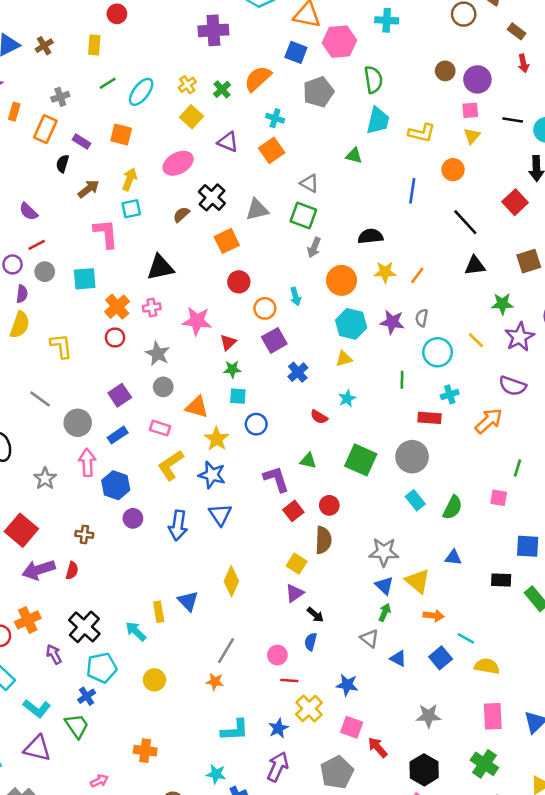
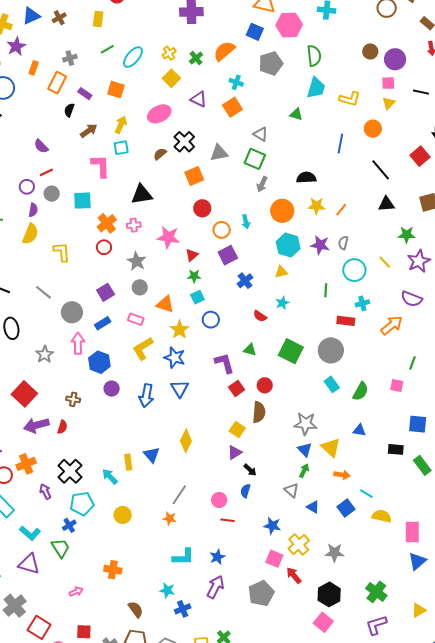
cyan square: (238, 396) -> (197, 297), turned -32
yellow cross: (309, 709) -> (299, 544), moved
pink rectangle: (493, 716) -> (412, 532), moved

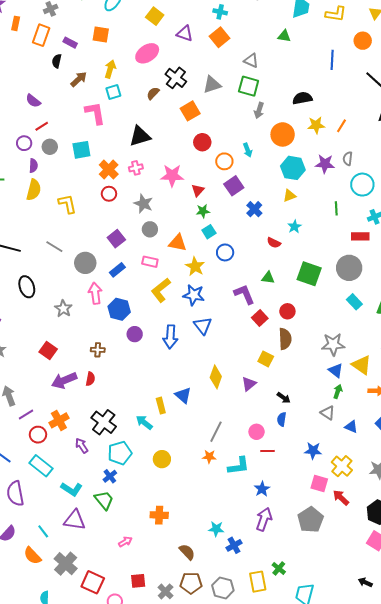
red square: (24, 394) -> (48, 351), size x0.7
purple triangle: (235, 452) -> (249, 384), moved
cyan L-shape: (183, 557) -> (239, 466), moved

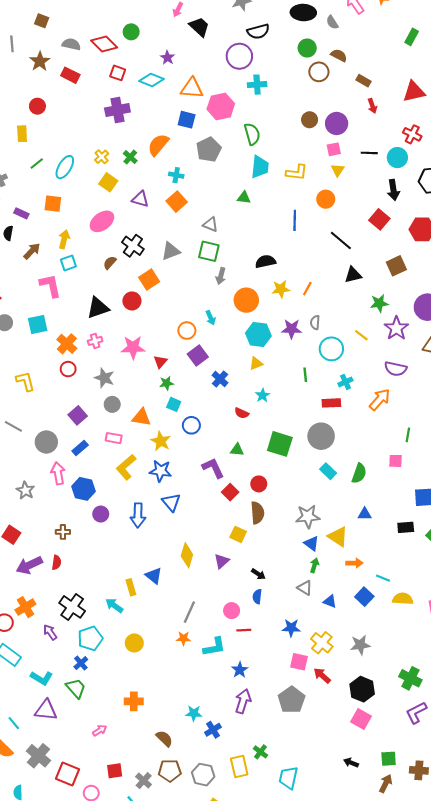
red circle: (202, 142) -> (132, 301), moved
cyan square: (209, 232) -> (174, 404), turned -32

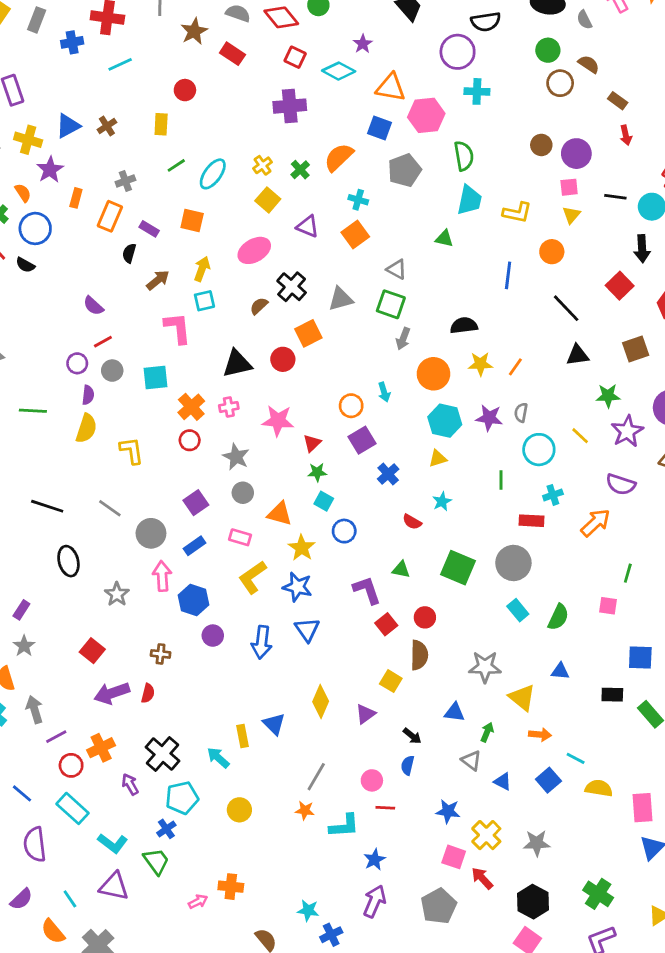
blue triangle: (311, 543) -> (454, 712), moved, turned -35
pink arrow: (100, 730) -> (198, 902), moved

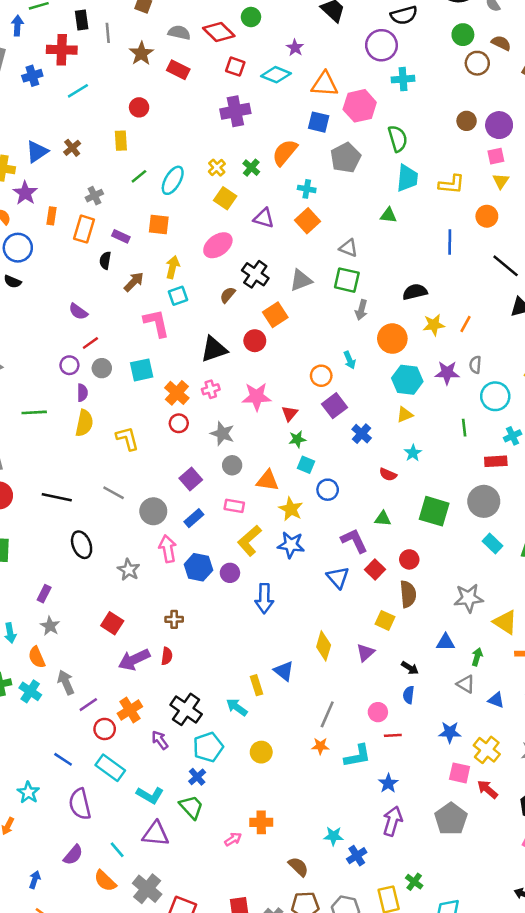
blue triangle: (307, 630) -> (338, 578), moved
purple circle: (213, 636) -> (230, 573), moved

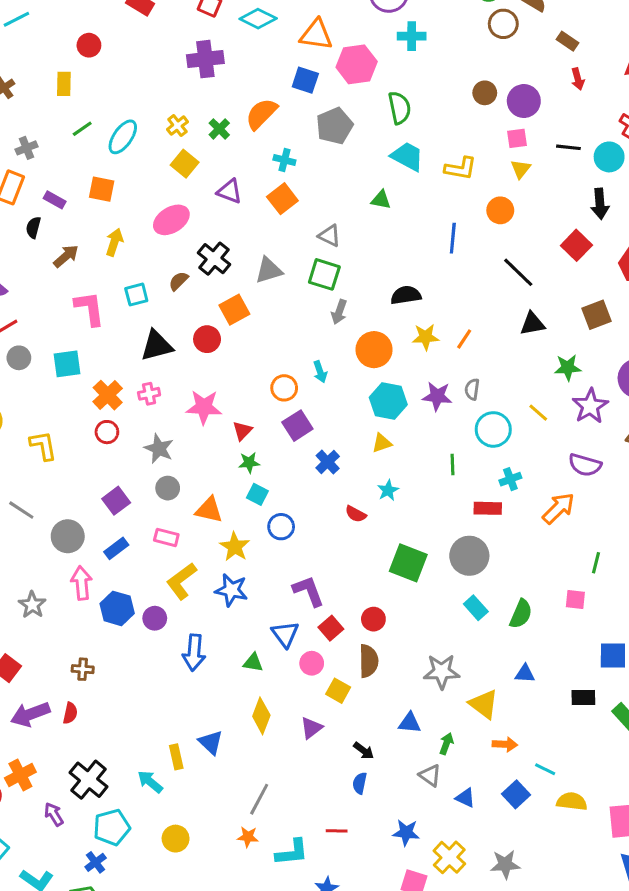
cyan trapezoid: (407, 178) -> (407, 156), turned -72
cyan square: (178, 296) -> (136, 295), moved
green triangle: (383, 519) -> (253, 662), moved
pink circle: (378, 712) -> (312, 663), moved

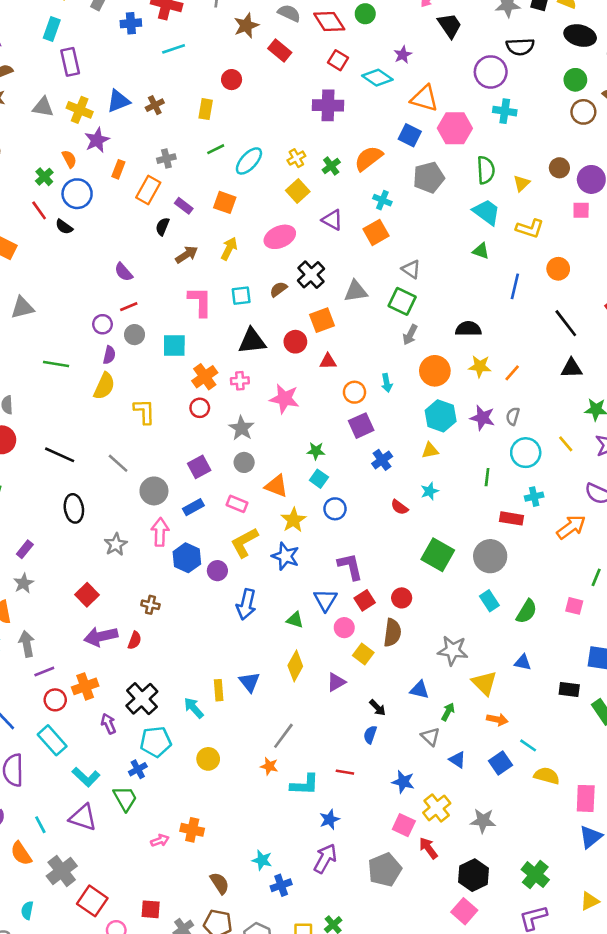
yellow triangle: (521, 169) -> (521, 183), moved
green triangle: (381, 200) -> (481, 251), moved
red triangle: (242, 431) -> (328, 361), moved, turned 36

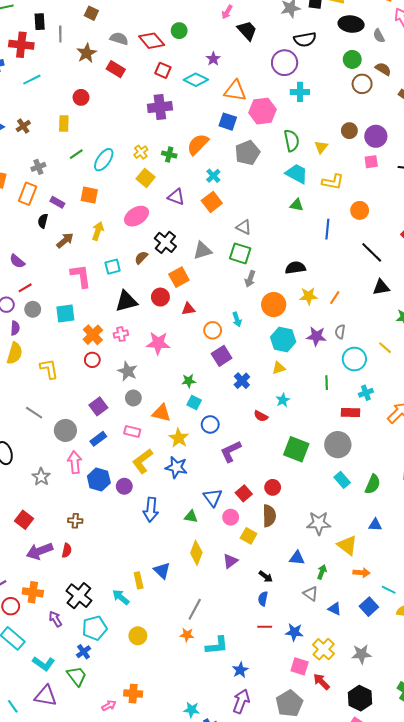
green cross: (331, 166) -> (169, 154), turned -32
cyan cross: (382, 200) -> (213, 176), turned 32
purple L-shape: (350, 566) -> (231, 451), moved, turned -95
orange cross: (85, 686) -> (33, 592), turned 36
red line: (345, 772) -> (265, 627), moved

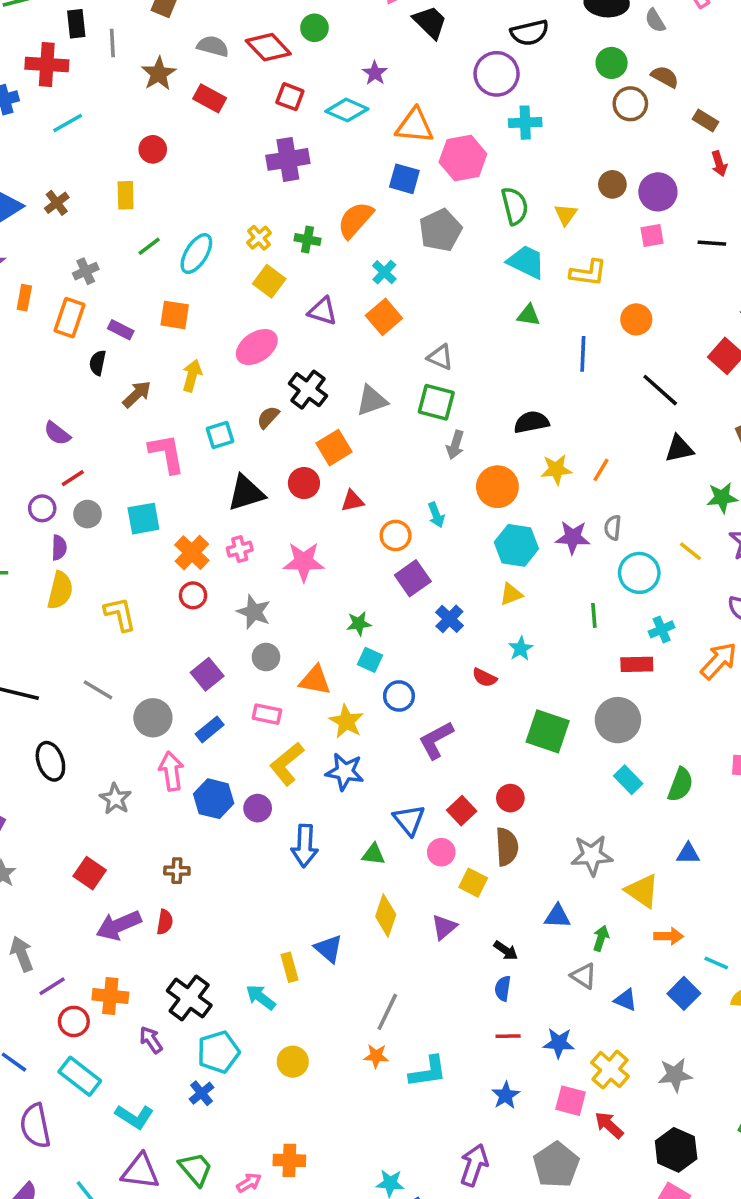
blue star: (240, 670) -> (506, 1095), moved
green trapezoid: (77, 676) -> (196, 1169), moved

